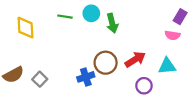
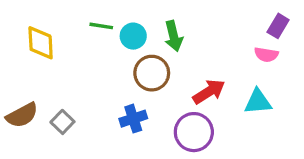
cyan circle: (91, 13) -> (133, 36), moved
brown circle: (106, 63) -> (152, 73), moved
purple circle: (144, 86) -> (194, 132), moved, size x1.5

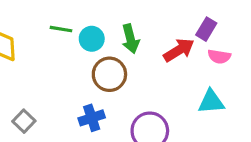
purple rectangle: (278, 26) -> (206, 29), moved
red arrow: (209, 92) -> (179, 50), moved

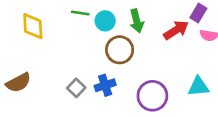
cyan triangle: (211, 102) -> (198, 87), moved
gray square: (24, 121) -> (76, 88), moved

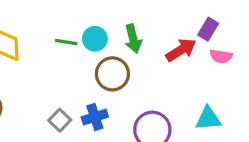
green line: (80, 13) -> (66, 42), moved

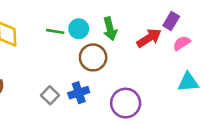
pink semicircle: (221, 56) -> (182, 43), turned 138
cyan triangle: (208, 119) -> (188, 82), moved

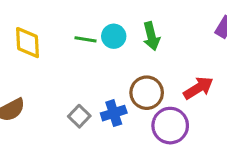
red arrow: (149, 38) -> (198, 88), moved
brown circle: (93, 57) -> (147, 93), moved

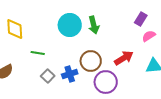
cyan circle: (114, 36) -> (70, 25), size x1.5
green line: (86, 39) -> (38, 53), moved

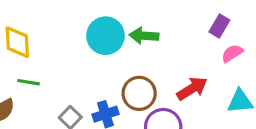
green arrow: (94, 25) -> (144, 36), turned 108
green line: (38, 53) -> (29, 82), moved

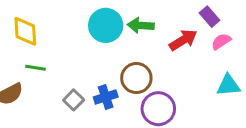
purple rectangle: (219, 26) -> (209, 17), turned -72
red arrow: (192, 89) -> (183, 40), moved

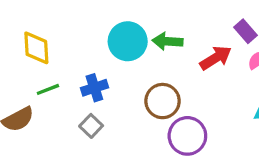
green line: (36, 68) -> (48, 89), turned -30
blue cross: (106, 97) -> (94, 88), moved

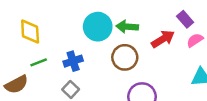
brown circle: (163, 101) -> (125, 57), moved

